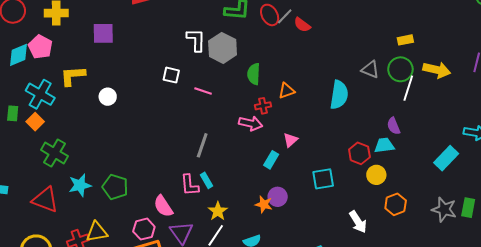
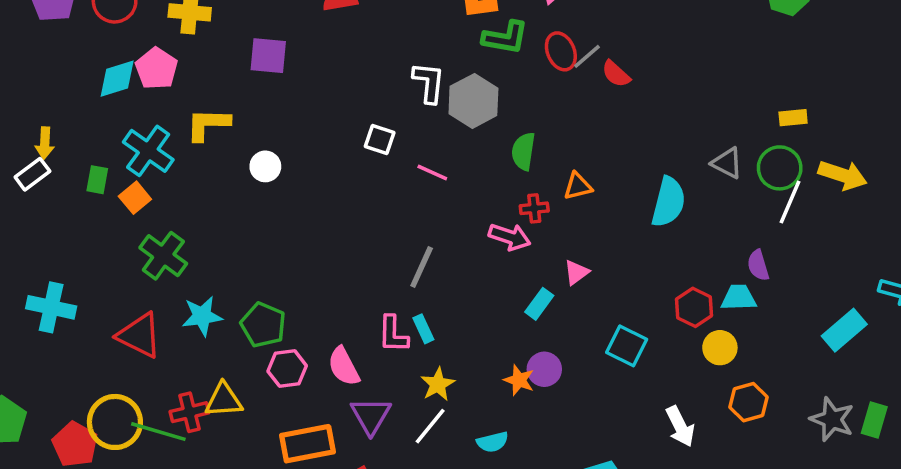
cyan square: (323, 179) -> (627, 346), turned 30
pink hexagon: (144, 229) -> (287, 369), moved

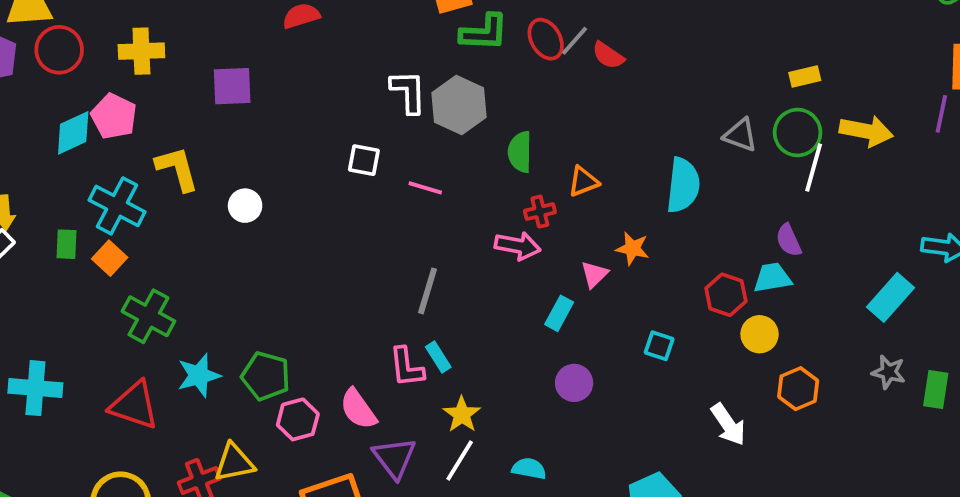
yellow L-shape: (208, 124) -> (177, 169), turned 81
cyan square: (627, 346) -> (659, 346), size x0.7
orange star: (519, 380) -> (633, 248), moved
gray star: (832, 419) -> (889, 372), moved, size x0.7
cyan semicircle: (493, 442) -> (529, 469), turned -148

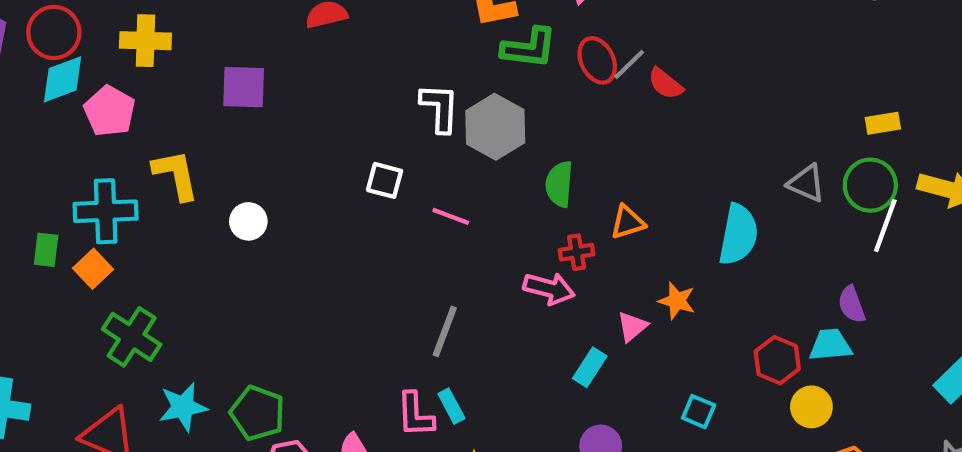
cyan diamond: (73, 133) -> (63, 79), moved
cyan cross: (117, 206) -> (106, 211), turned -34

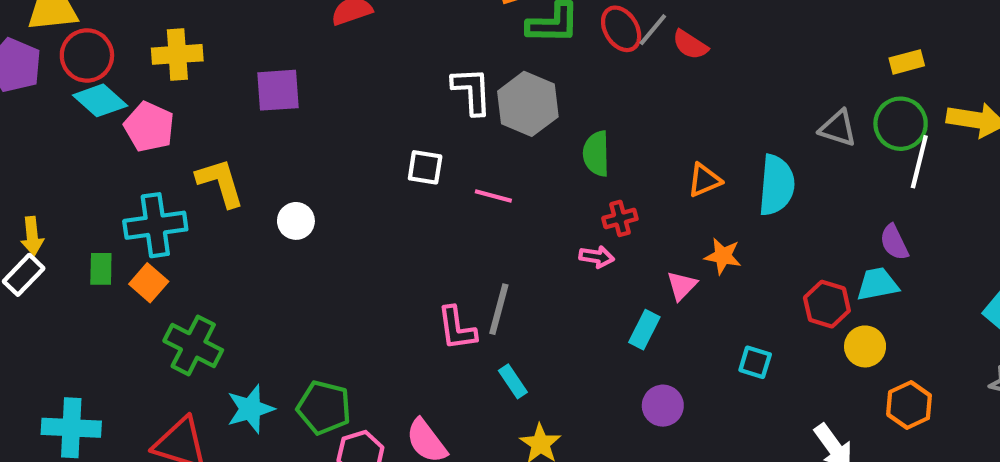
cyan diamond: (63, 79) -> (100, 100), turned 68
orange triangle: (628, 222) -> (704, 180), moved
pink arrow: (549, 289) -> (597, 257), size x0.7
pink L-shape: (415, 415) -> (457, 328), moved

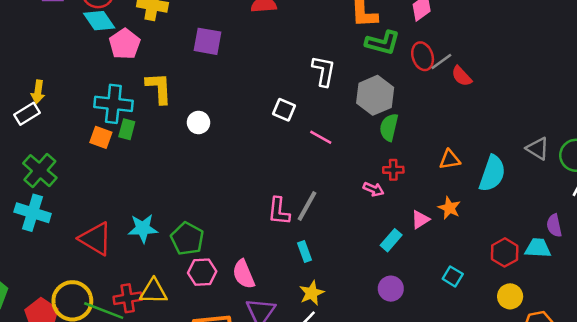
gray hexagon: (528, 104) -> (375, 95), moved
green rectangle: (101, 269) -> (127, 129), moved
orange square: (149, 283) -> (101, 137), turned -35
green cross: (193, 345) -> (40, 171), moved
yellow circle: (865, 346) -> (510, 296), moved

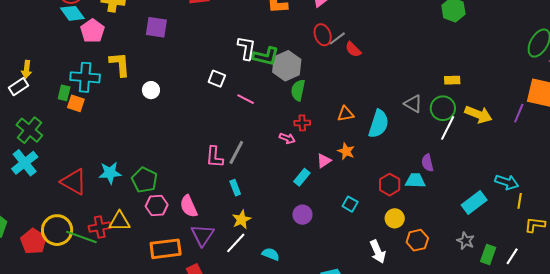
green L-shape: (383, 43) -> (266, 56), moved
green rectangle: (127, 129) -> (64, 93), moved
cyan cross: (33, 213) -> (25, 163), turned 36

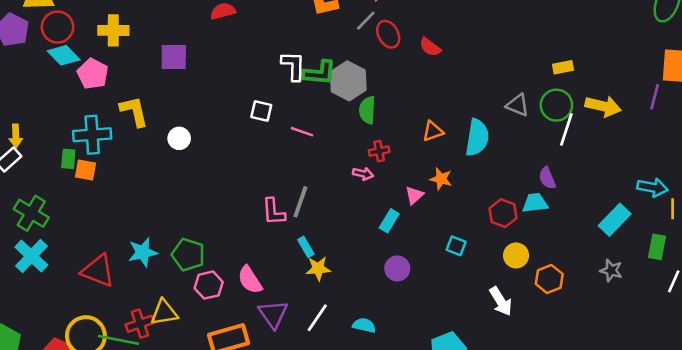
gray line: (337, 38) -> (366, 21), moved
yellow star: (242, 220) -> (318, 269), moved, turned 30
green rectangle: (488, 255) -> (657, 247), moved

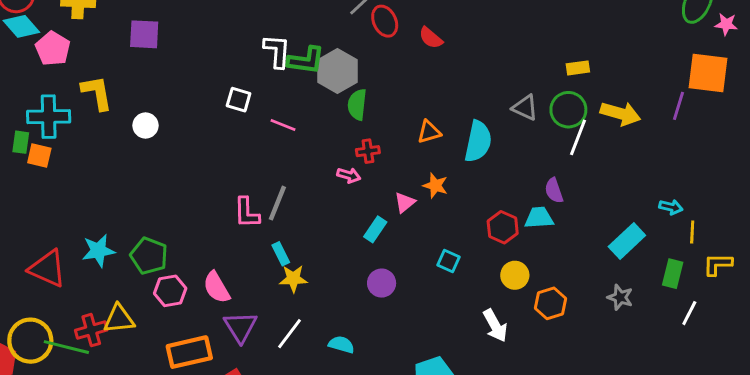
cyan arrow: (652, 187) -> (671, 207), size x0.7

